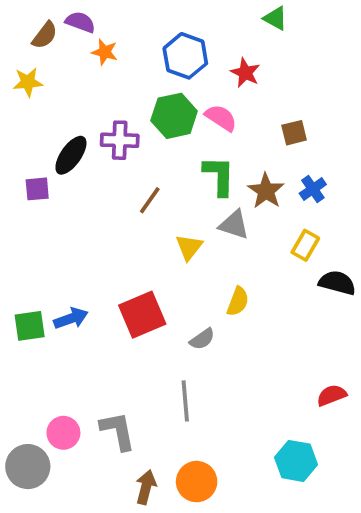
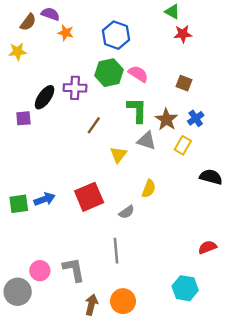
red star: (245, 73) -> (183, 34), moved, turned -30
brown square: (294, 133) -> (184, 83), turned 35
yellow rectangle: (305, 245) -> (183, 145), moved

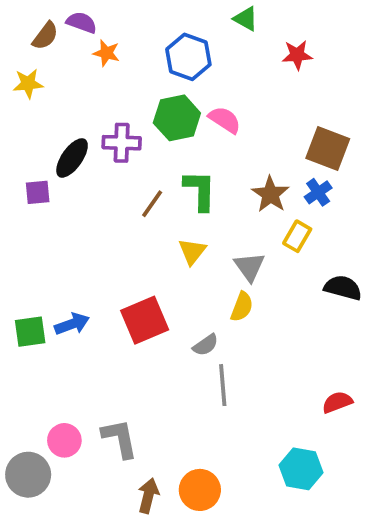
green triangle: (172, 12) -> (246, 19), moved
brown square: (184, 83) -> (328, 148), moved, size x1.6
green L-shape: (137, 110) -> (200, 190), moved
gray triangle: (146, 141) -> (249, 267), moved, turned 36
gray line: (116, 251) -> (223, 385), moved

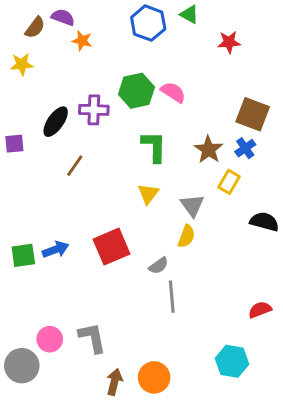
blue hexagon: (188, 57) -> (148, 23), moved
purple square: (38, 192) -> (14, 144), moved
brown line: (152, 204) -> (75, 166), moved

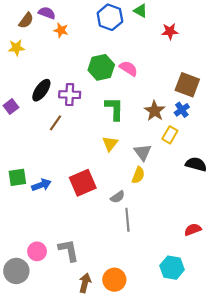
purple cross: (94, 110) -> (70, 95), moved
purple square: (14, 144) -> (11, 107), turned -32
green square: (23, 255) -> (17, 177), moved

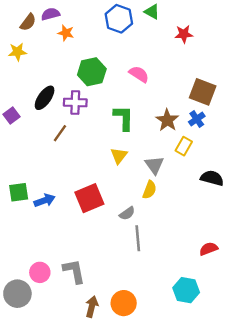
purple semicircle: (47, 13) -> (50, 14), turned -35
green hexagon: (101, 67) -> (92, 72), moved

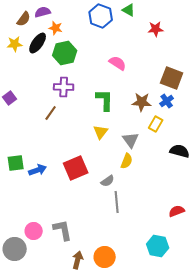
green hexagon: (92, 72) -> (65, 53), moved
black ellipse: (45, 98) -> (38, 43), moved
brown star: (167, 120) -> (142, 102), turned -30

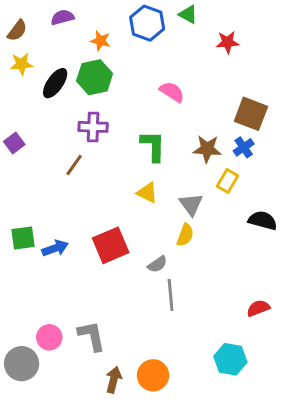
brown semicircle: (24, 19) -> (17, 31), moved
orange star: (56, 28) -> (100, 41), moved
black ellipse: (38, 43) -> (55, 83), moved
yellow triangle: (101, 132) -> (147, 193), turned -42

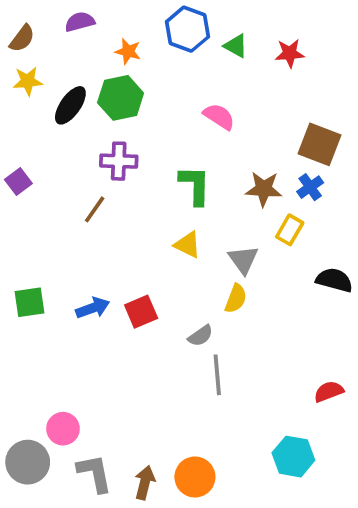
green triangle: (188, 14) -> (236, 46), moved
red square: (111, 245) -> (141, 312), size x0.7
blue arrow: (55, 248) -> (93, 308), moved
gray L-shape: (92, 336) -> (95, 473), moved

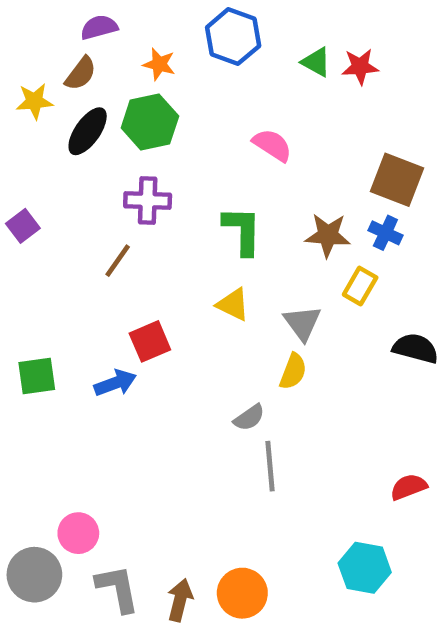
brown semicircle: (22, 38) -> (81, 73), moved
green triangle: (236, 46) -> (316, 62), moved
blue cross: (310, 187) -> (385, 233), turned -30
red square: (141, 312) -> (150, 341), moved

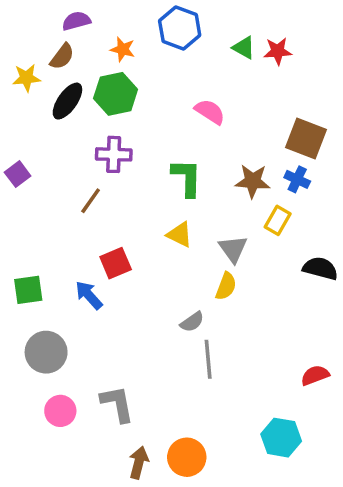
blue arrow: (115, 383) -> (89, 295), turned -112
gray circle: (34, 575) -> (46, 352), moved
gray L-shape: (118, 589) -> (117, 404), moved

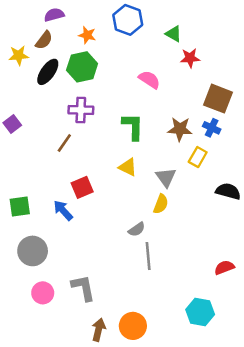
red star: (278, 51) -> (190, 58), moved

